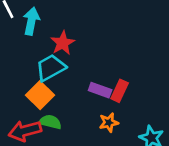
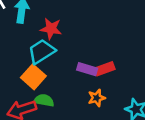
red star: (63, 43) -> (51, 29), turned -30
red rectangle: (120, 91) -> (105, 69), turned 48

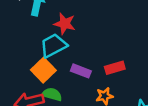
purple rectangle: (87, 69) -> (81, 71), moved

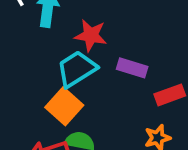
purple rectangle: (81, 71) -> (132, 68), moved

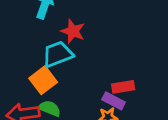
purple rectangle: (132, 68) -> (114, 101), moved

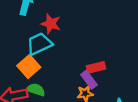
purple rectangle: (114, 101) -> (89, 80), turned 30

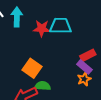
cyan trapezoid: (39, 44) -> (60, 26), moved, turned 40

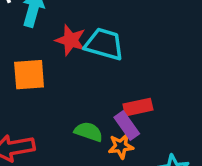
orange square: (32, 68) -> (29, 75), moved, turned 36
green semicircle: (43, 86) -> (88, 132), moved

